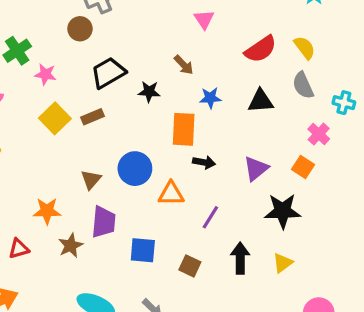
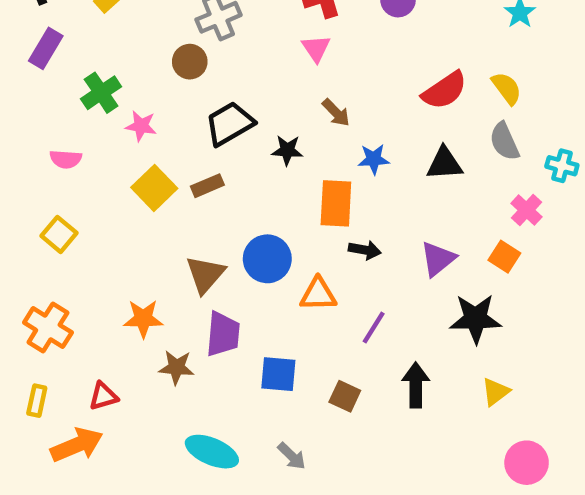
pink triangle: (204, 19) -> (316, 48), moved
brown triangle: (91, 180) -> (205, 274), size x1.4
brown star: (71, 246) -> (176, 367), turned 30
red triangle: (19, 249) -> (103, 396), moved
yellow triangle: (283, 263) -> (496, 392), moved

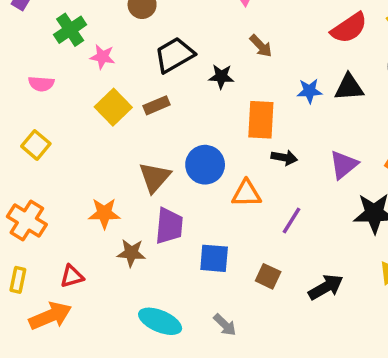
blue star: (374, 159) -> (309, 91), moved
black arrow: (416, 385) -> (326, 287), moved, turned 60

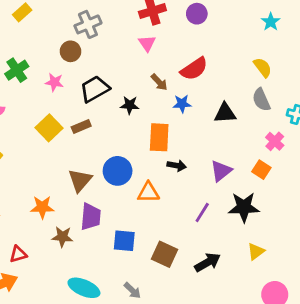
red semicircle: (349, 28) -> (194, 69), moved
pink star: (102, 57) -> (54, 82), moved
blue star: (309, 91) -> (182, 104), moved
purple line: (291, 221) -> (202, 213), moved
brown square: (268, 276) -> (165, 254), size x1.4

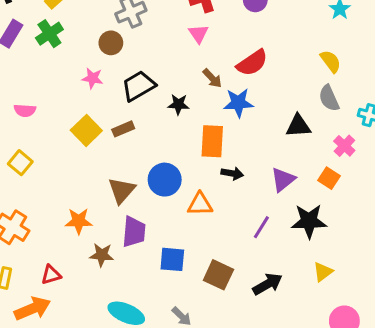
green cross: (17, 70) -> (49, 34), moved
blue star: (182, 104) -> (238, 103), size x1.4
black triangle: (225, 113) -> (298, 126), moved

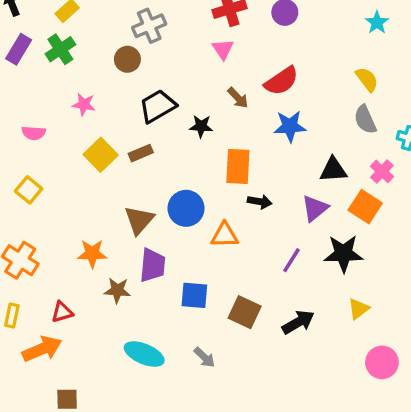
pink star: (92, 78) -> (84, 104), moved
blue star: (238, 103) -> (290, 126), moved
black triangle: (298, 126) -> (333, 170), moved
orange square: (329, 178) -> (365, 207), size x1.4

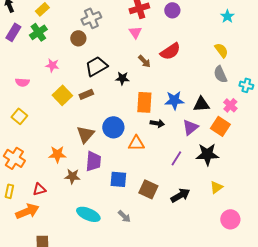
blue star: (290, 126) -> (174, 100), moved

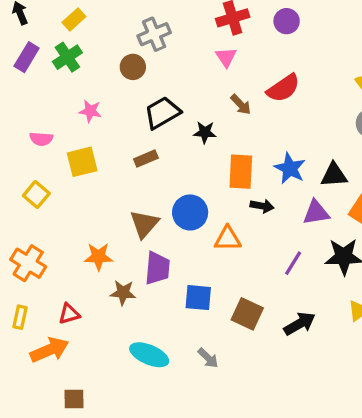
yellow square: (62, 95) -> (82, 162), moved, turned 30
blue star: (174, 100) -> (290, 168), turned 30
purple triangle: (190, 127) -> (316, 212), turned 30

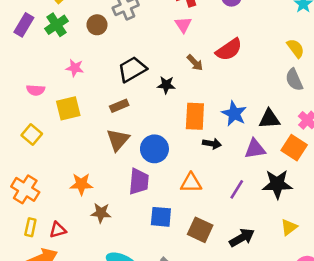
brown circle: (133, 67) -> (97, 25), moved
brown triangle: (144, 224) -> (118, 140), moved
orange triangle: (228, 239) -> (191, 183), moved
purple trapezoid: (157, 268) -> (139, 182), moved
yellow rectangle: (20, 317) -> (30, 227), moved

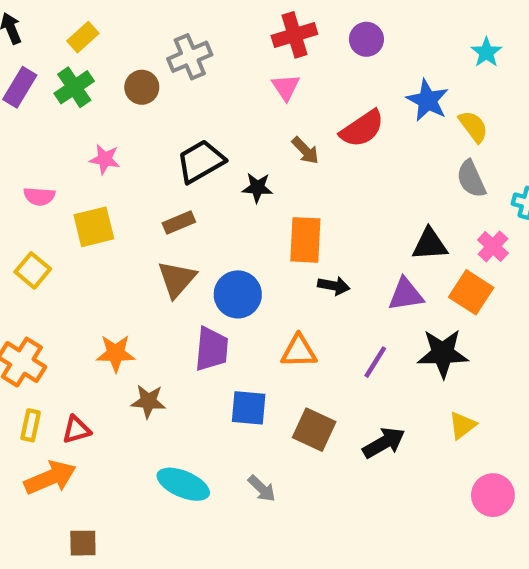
blue star: (234, 114) -> (428, 100), moved

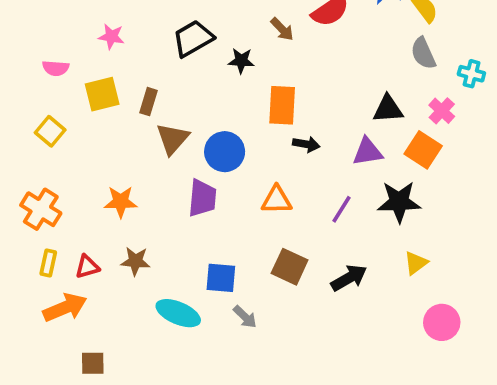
brown rectangle: (179, 222) -> (148, 102), moved, turned -50
brown star: (148, 401) -> (136, 261), moved
blue square: (249, 408) -> (221, 278), moved

